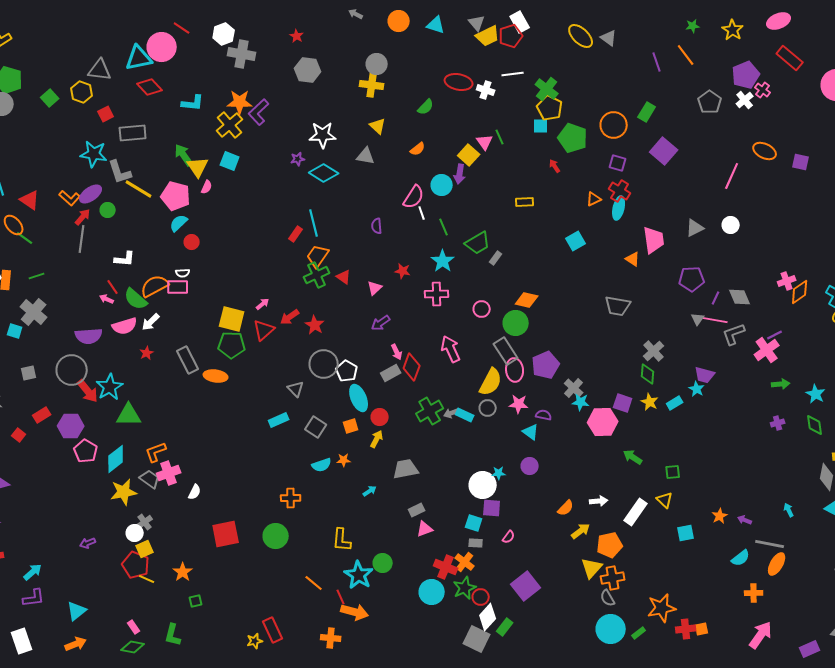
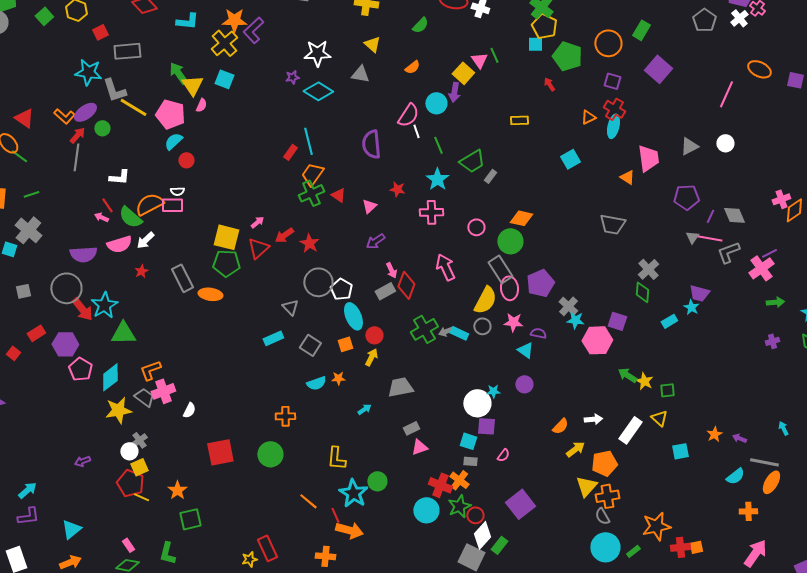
purple semicircle: (377, 226) -> (371, 144), size x1.8
yellow star: (650, 402) -> (644, 381), moved
green square: (196, 601) -> (190, 519), size x1.6

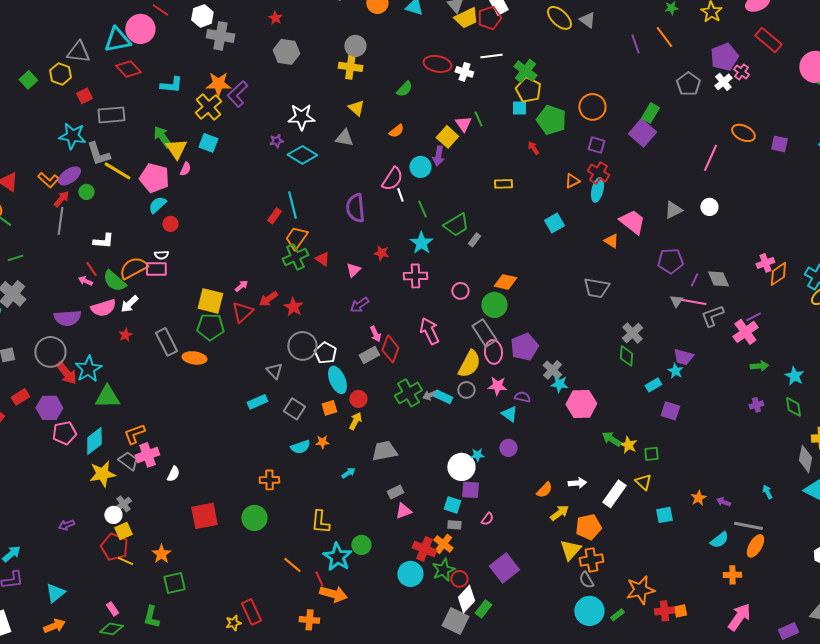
green rectangle: (641, 30) -> (650, 113), moved
pink trapezoid: (648, 158) -> (632, 222), turned -44
purple square: (617, 321) -> (670, 411), moved
pink pentagon: (80, 369) -> (64, 433), turned 30

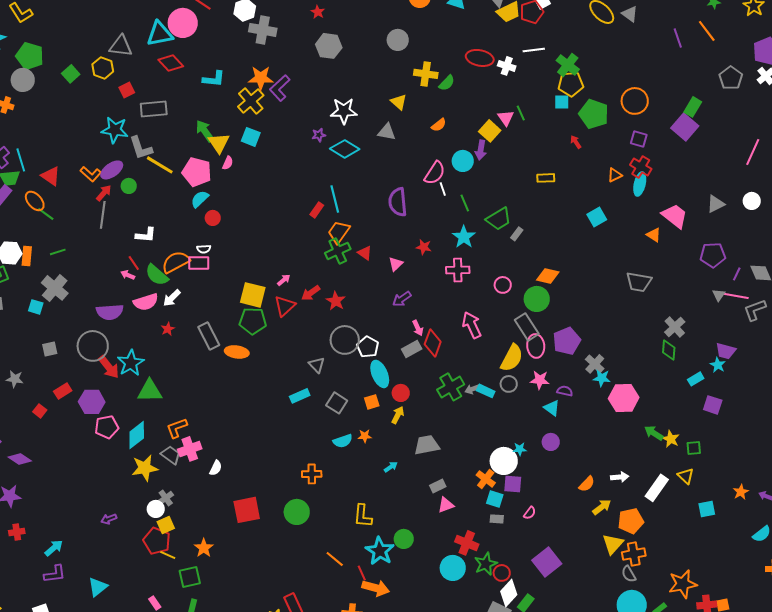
yellow cross: (350, 67) -> (426, 74), moved
yellow pentagon: (528, 90) -> (571, 84), turned -30
orange cross: (443, 544) -> (486, 479), moved
green square: (174, 583) -> (190, 577), moved

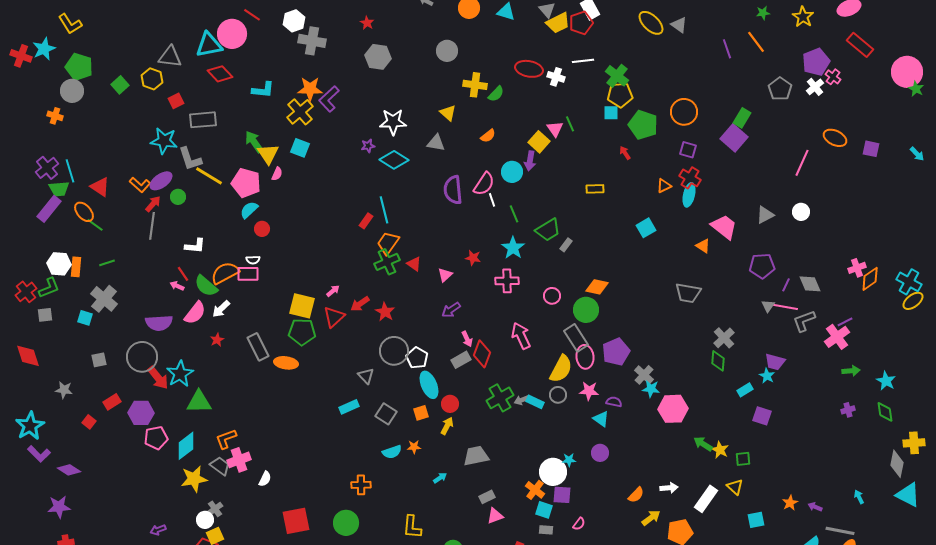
purple semicircle: (398, 202) -> (453, 190), moved
pink semicircle: (146, 302) -> (195, 313), turned -35

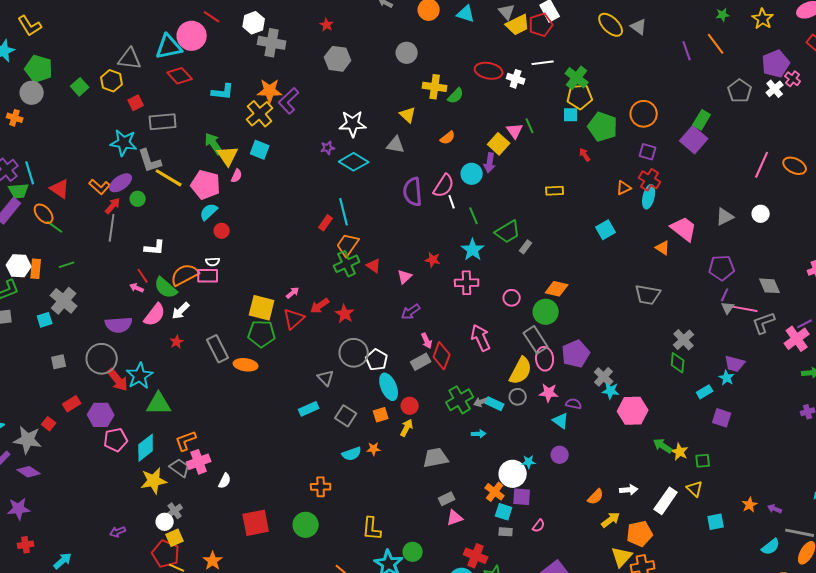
orange ellipse: (835, 138) -> (795, 166), moved
purple line: (786, 285) -> (725, 295), moved
cyan square: (85, 318) -> (45, 320), turned -35
gray star: (64, 390) -> (28, 440), moved, size x1.6
cyan arrow: (440, 478) -> (479, 434), moved, turned 32

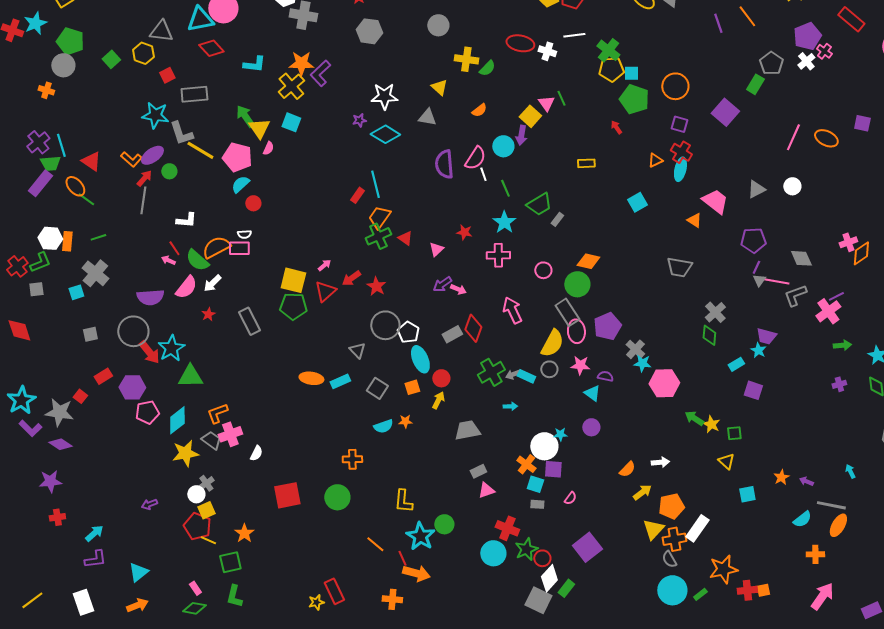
cyan square: (571, 115) -> (631, 73), moved
green rectangle: (702, 120) -> (755, 84), moved
pink arrow: (427, 341) -> (458, 289), moved, turned -42
orange ellipse: (246, 365) -> (311, 378), moved
white rectangle: (666, 501) -> (697, 528), moved

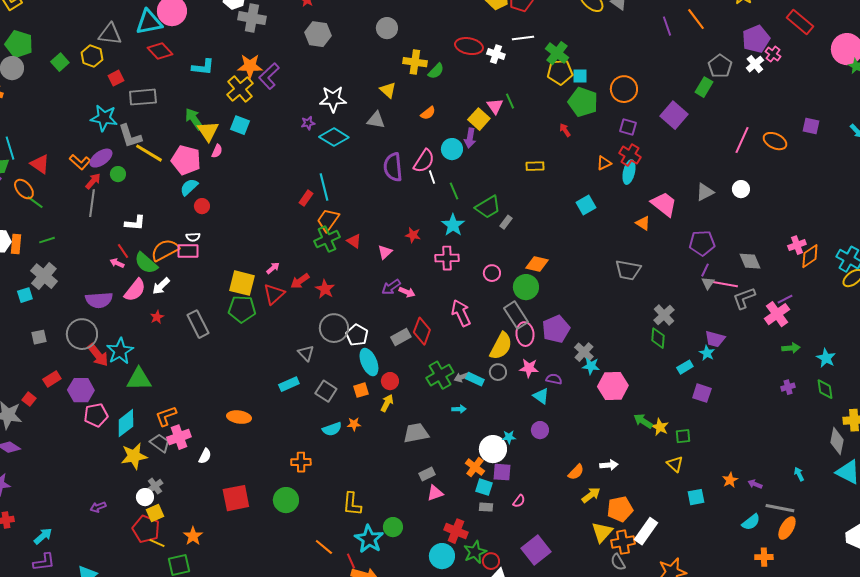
orange ellipse: (311, 378) -> (239, 417), moved

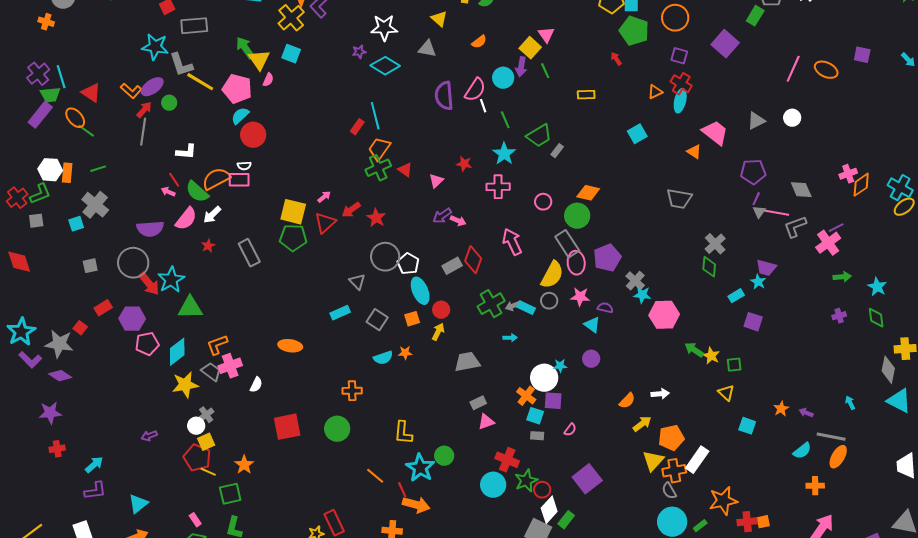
green line: (510, 101) -> (545, 71), moved
red circle: (202, 206) -> (253, 135), size x1.6
cyan square: (696, 497) -> (747, 426), turned 30

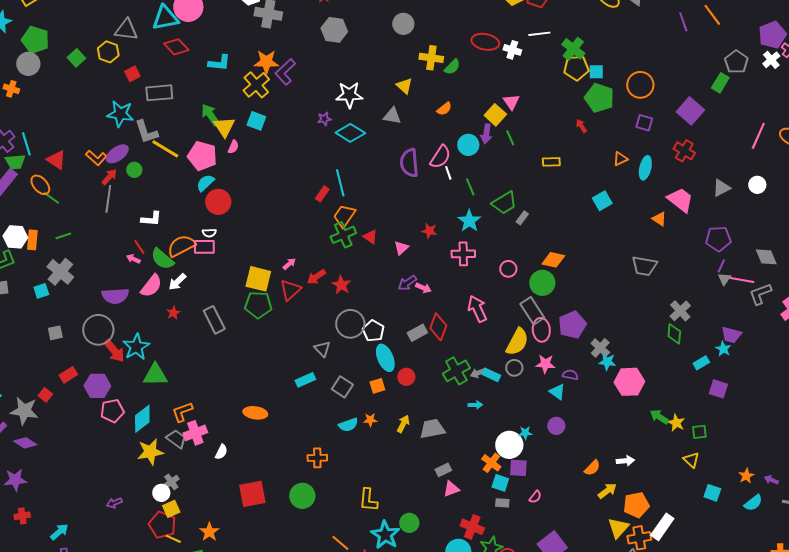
red cross: (681, 84) -> (684, 151), moved
yellow arrow: (438, 332) -> (403, 424), moved
cyan semicircle: (802, 451) -> (753, 503), moved

